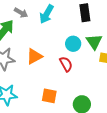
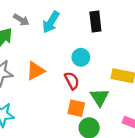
green triangle: (94, 42) -> (100, 97), moved
orange square: (49, 96) -> (76, 108), moved

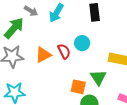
red semicircle: (72, 81) -> (64, 51), moved

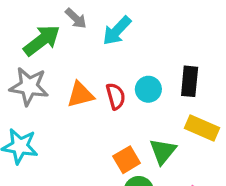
black rectangle: (95, 12) -> (190, 81), moved
orange square: (78, 87) -> (127, 160), turned 35

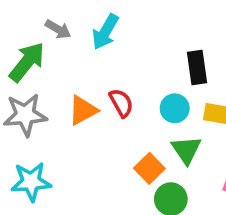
cyan circle: (148, 89) -> (175, 108), moved

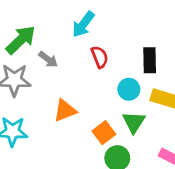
gray arrow: (58, 29) -> (48, 59), moved
red semicircle: (121, 103) -> (100, 57), moved
orange triangle: (83, 110) -> (65, 110), moved

